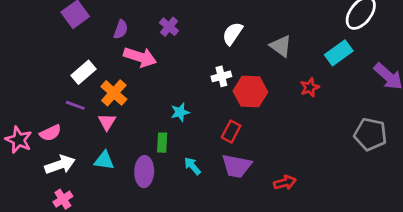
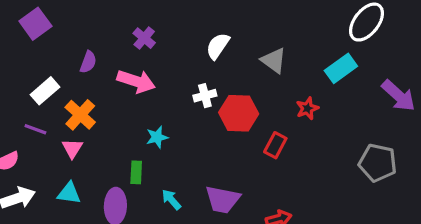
purple semicircle: (121, 29) -> (88, 62), moved
pink arrow: (140, 57) -> (136, 81), moved
red rectangle: (231, 132) -> (275, 145), moved

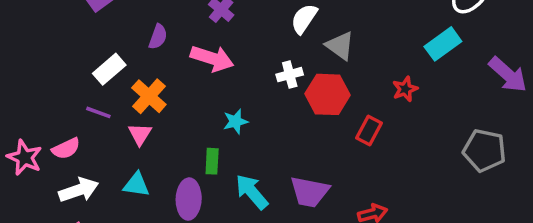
gray triangle: (274, 60) -> (340, 46), moved
cyan arrow: (171, 200) -> (252, 192), size x1.5

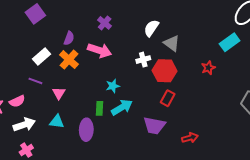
orange cross: (149, 96) -> (69, 60), moved
red rectangle: (369, 130) -> (168, 98), moved
cyan arrow: (252, 192) -> (122, 107), moved, turned 100

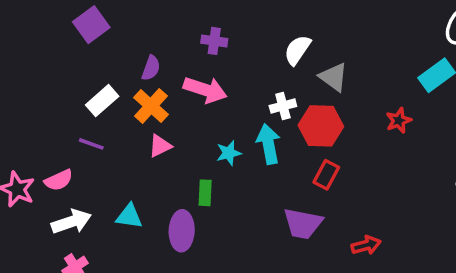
purple cross: (105, 23) -> (214, 41), turned -32
pink triangle: (59, 93) -> (160, 146), moved, turned 32
cyan arrow: (122, 107) -> (268, 144), moved, turned -70

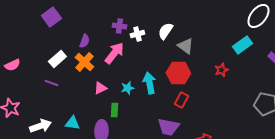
pink arrow: (205, 90) -> (114, 53), turned -70
white cross: (283, 106) -> (137, 34), moved
pink triangle: (160, 146) -> (100, 88), moved
pink semicircle: (59, 180) -> (12, 65), moved

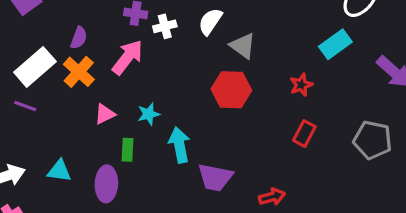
white rectangle: (57, 59) -> (35, 67), size x1.4
cyan arrow: (149, 83) -> (179, 145), moved
red rectangle: (181, 100) -> (304, 134), moved

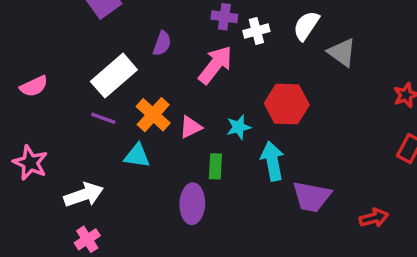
orange cross: (79, 72) -> (153, 115), moved
red hexagon: (231, 90) -> (287, 104), moved
cyan triangle: (59, 171) -> (137, 156), moved

